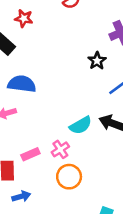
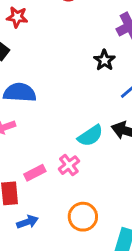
orange circle: (69, 177) -> (83, 217), moved

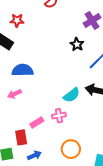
pink cross: (69, 165) -> (59, 116), turned 32

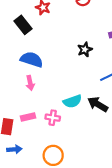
black star: (77, 44) -> (85, 50), moved
pink arrow: (15, 94) -> (30, 83), moved, turned -96

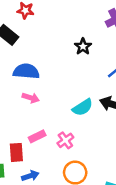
pink arrow: (30, 83) -> (31, 98), turned -48
pink cross: (53, 118) -> (65, 140), moved, turned -32

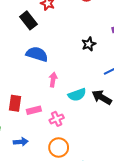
pink arrow: (31, 98) -> (53, 80), moved, turned -112
red rectangle: (16, 152) -> (15, 103), moved

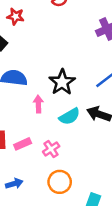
black star: (89, 44) -> (62, 82), moved, size x1.5

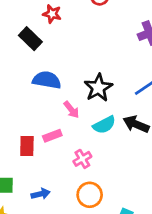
pink arrow: (38, 104) -> (71, 110), turned 140
pink rectangle: (23, 144) -> (52, 136), moved

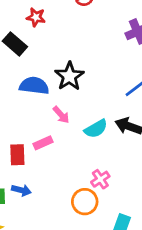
black star: (98, 88) -> (69, 76), moved
pink cross: (82, 159) -> (100, 179), moved
blue arrow: (41, 194) -> (21, 190), moved, turned 30

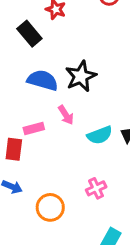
pink rectangle: (43, 143) -> (34, 129), moved
orange circle: (85, 202) -> (50, 207), moved

